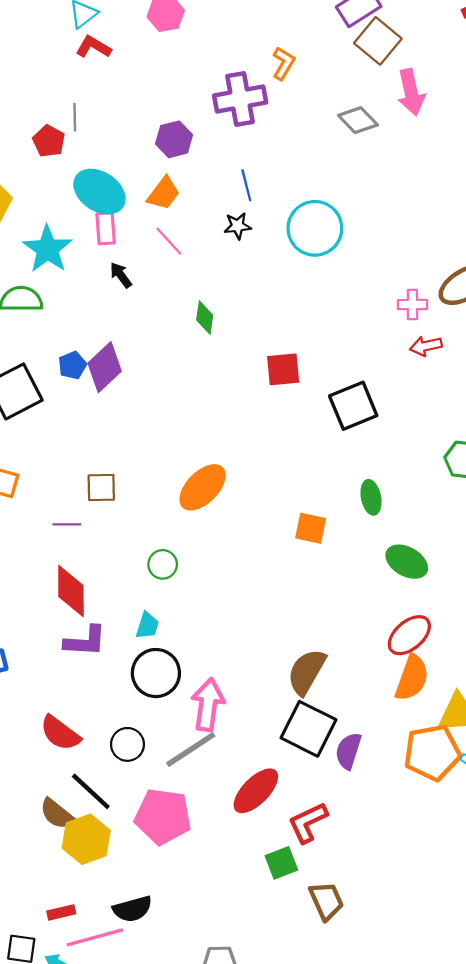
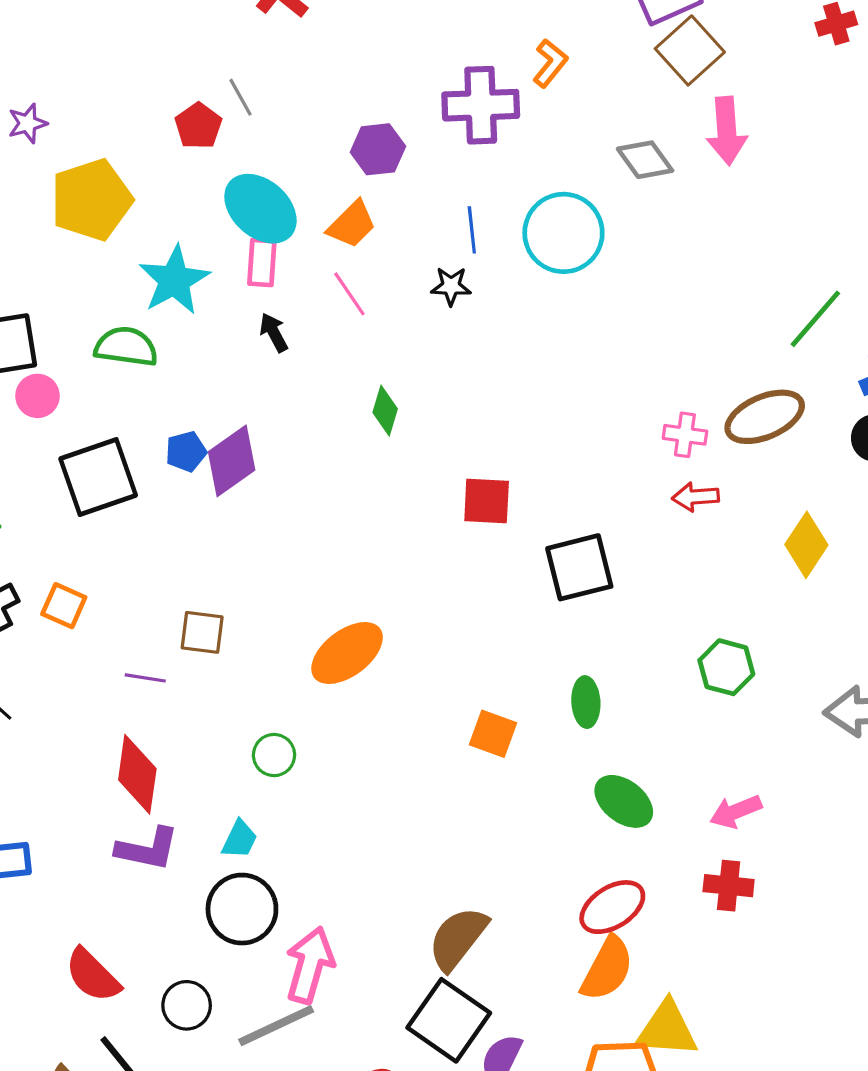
gray line: (75, 117) -> (240, 97), turned -36
cyan circle: (315, 228) -> (563, 233), moved

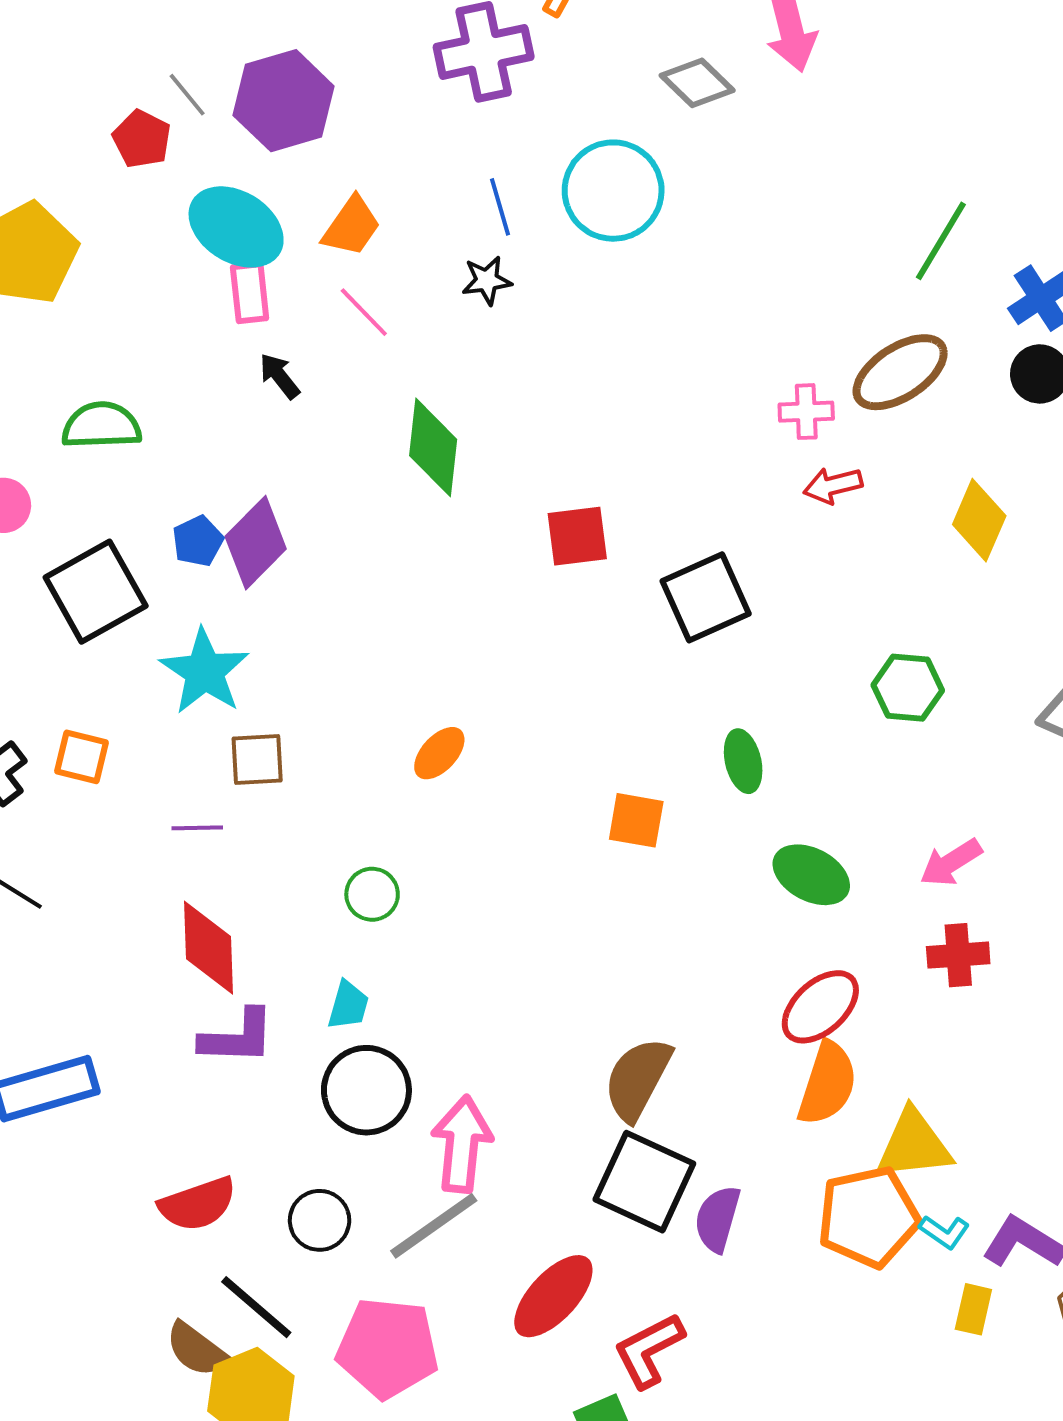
purple hexagon: (378, 149) -> (284, 101), moved, size x1.5
cyan star: (174, 280) -> (205, 672), moved
green diamond: (385, 411) -> (433, 447), size x1.6
orange ellipse: (347, 653) -> (439, 753), size x0.6
red semicircle: (93, 975) -> (198, 1204), turned -54

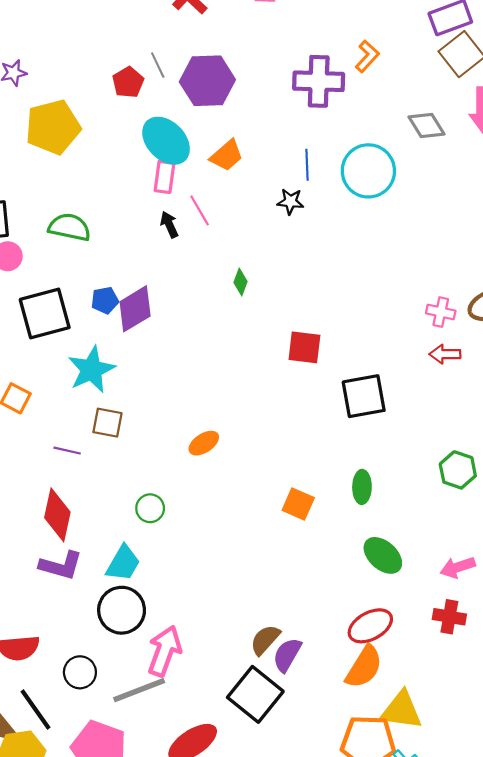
pink line: (364, 312) -> (200, 210), moved
green diamond: (433, 447) -> (240, 282), size x0.5
cyan trapezoid: (348, 1005) -> (123, 563), size x1.4
brown semicircle: (638, 1079) -> (265, 640), size x0.7
purple semicircle: (717, 1219) -> (287, 655), moved

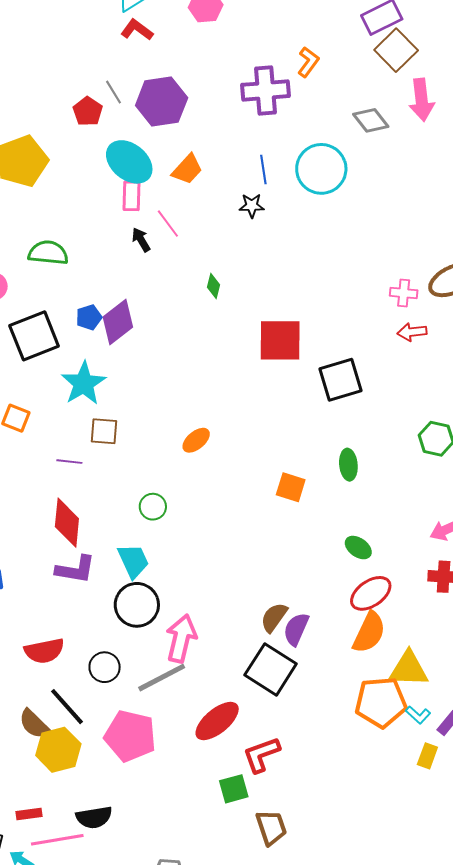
red square: (304, 347) -> (280, 340), size x1.4
green ellipse: (383, 555) -> (358, 548), moved, size x0.7
cyan trapezoid: (123, 563) -> (133, 561), turned -48

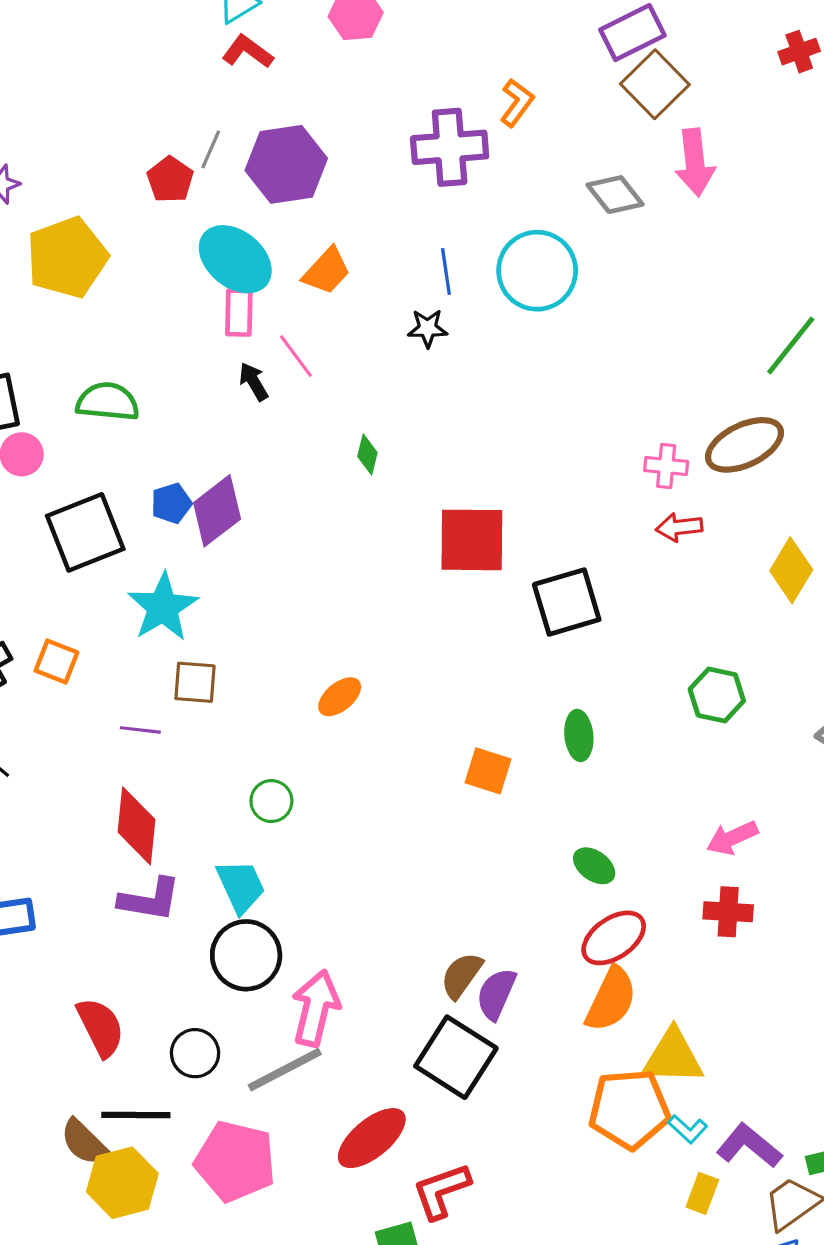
gray line: (113, 92) -> (211, 149), turned 55
red semicircle: (44, 651) -> (101, 1027), turned -105
black line: (67, 707) -> (136, 1115), turned -48

